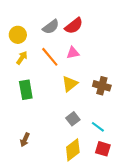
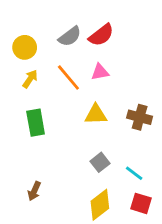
yellow triangle: (70, 84) -> (96, 114), turned 36

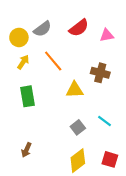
gray semicircle: (70, 36) -> (42, 29), moved
pink triangle: (100, 72) -> (107, 35), moved
brown cross: (140, 117) -> (100, 73), moved
cyan line: (134, 173) -> (105, 121), moved

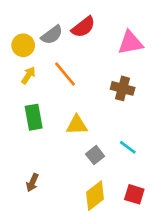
red semicircle: (79, 28) -> (83, 27), moved
pink triangle: (107, 35) -> (130, 43), size x1.5
yellow triangle: (75, 90) -> (77, 125), moved

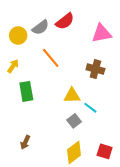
yellow arrow: (28, 75) -> (13, 66), moved
yellow triangle: (77, 125) -> (72, 95), moved
cyan line: (128, 147) -> (90, 108), moved

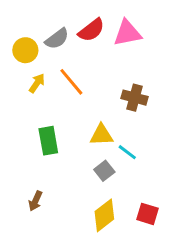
pink triangle: (102, 33) -> (127, 33), moved
yellow arrow: (13, 66) -> (37, 83), moved
green rectangle: (26, 91) -> (48, 141), moved

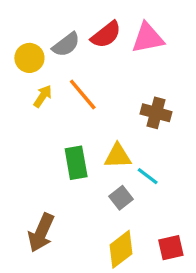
green rectangle: (48, 141) -> (76, 163), moved
brown arrow: (35, 201) -> (41, 233), size x1.6
red square: (147, 214) -> (171, 248), turned -30

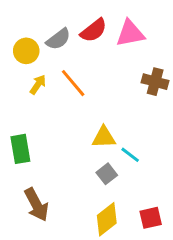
brown cross: (156, 113) -> (155, 82), moved
green rectangle: (76, 163) -> (20, 149), moved
brown arrow: (41, 233) -> (36, 205), turned -52

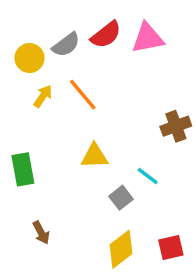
brown cross: (155, 82) -> (176, 126), moved, turned -35
yellow triangle: (104, 137) -> (94, 156), moved
brown arrow: (36, 205) -> (41, 233), size x0.6

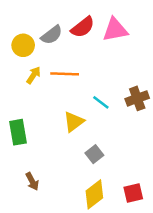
orange line: (83, 95) -> (65, 74), turned -48
yellow triangle: (94, 156) -> (74, 122), turned -35
cyan line: (148, 176) -> (101, 102), moved

